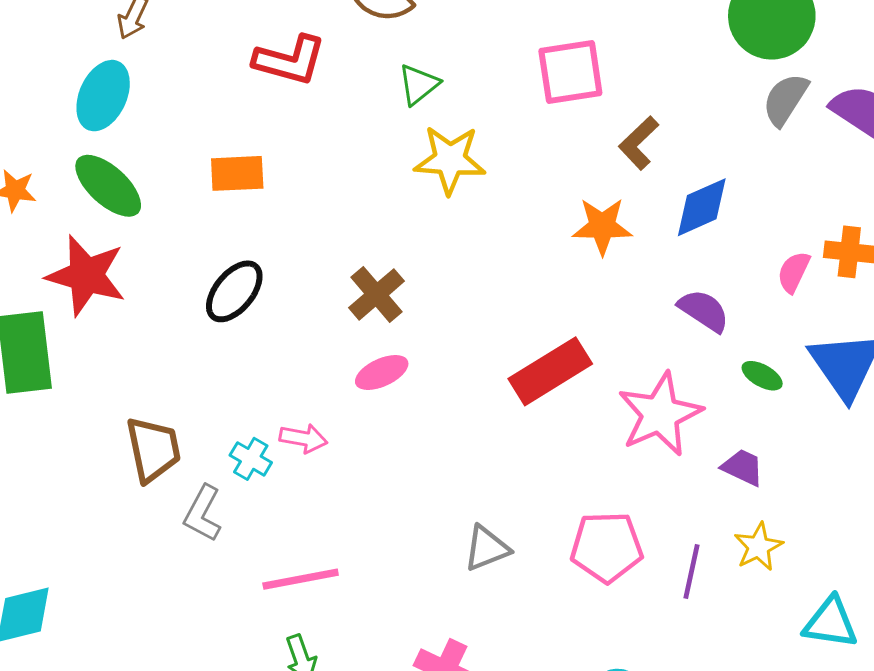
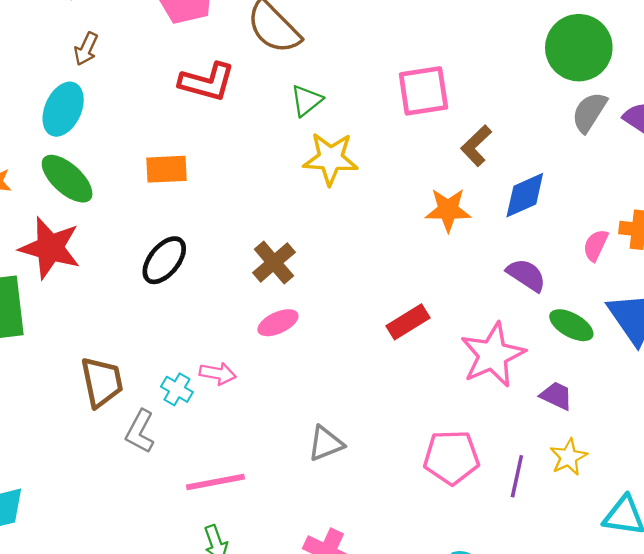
red rectangle: (550, 371) -> (408, 322), size x0.7
green ellipse: (762, 376) -> (571, 325), size x1.4
gray triangle: (487, 548) -> (326, 444), moved

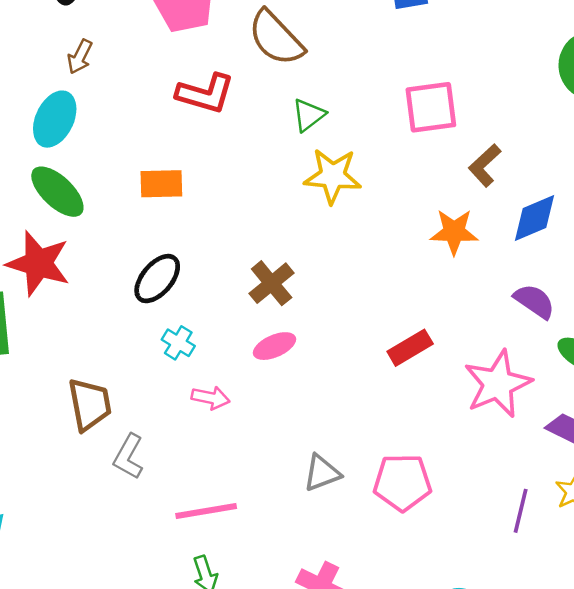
cyan cross: (177, 389) -> (178, 343), moved
pink pentagon: (451, 457) -> (402, 482), moved

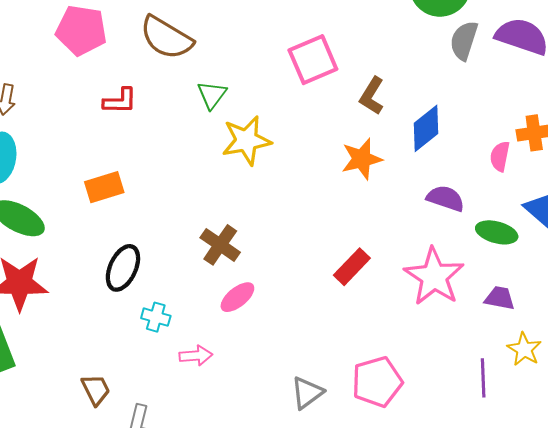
red L-shape: (205, 94) -> (120, 101), size x0.7
brown trapezoid: (90, 404) -> (96, 390), size x0.7

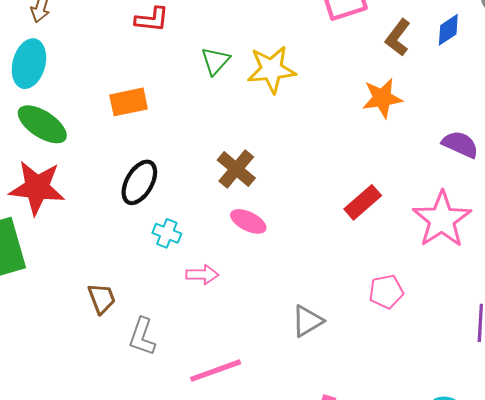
green triangle: (212, 95) -> (215, 61), moved
blue diamond: (426, 128) -> (448, 30), moved, size x0.7
pink ellipse: (237, 297) -> (248, 221), turned 60
pink pentagon: (377, 382) -> (386, 292), moved, size x0.7

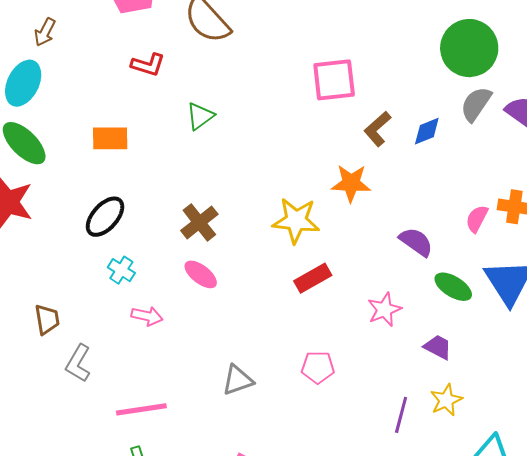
yellow star: (271, 69) -> (296, 221), moved
pink star: (442, 219) -> (384, 310), size x0.6

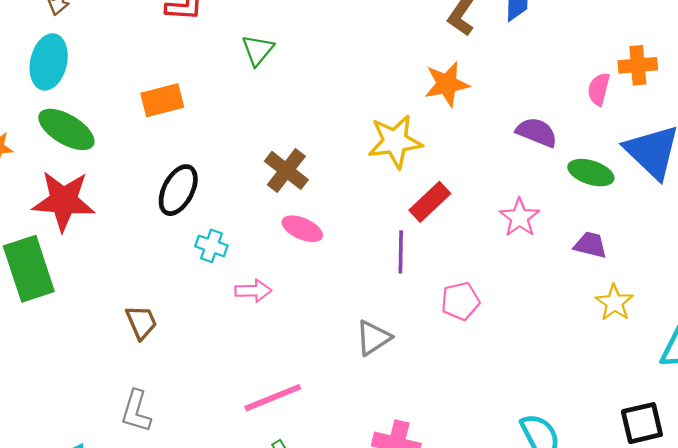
gray L-shape: (78, 363) -> (136, 411), moved
purple line: (401, 415) -> (401, 252), moved

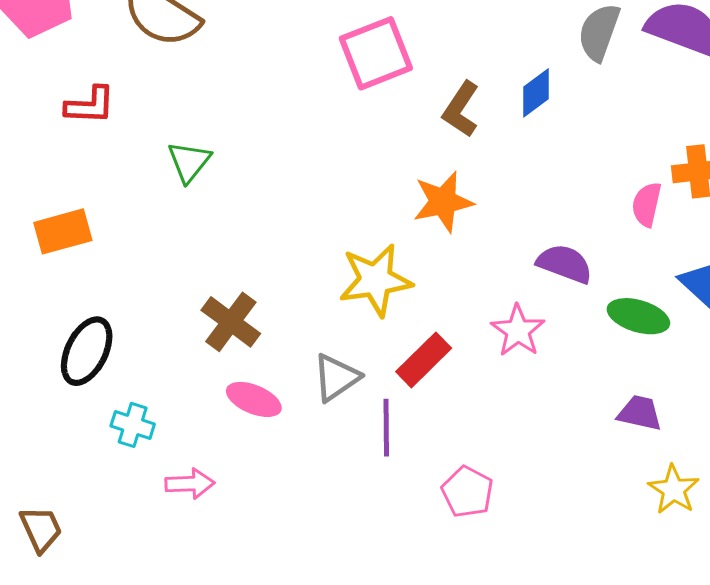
pink star: (520, 217) -> (518, 331), moved
pink pentagon: (460, 301) -> (467, 492), turned -30
gray triangle: (373, 338) -> (336, 378), moved

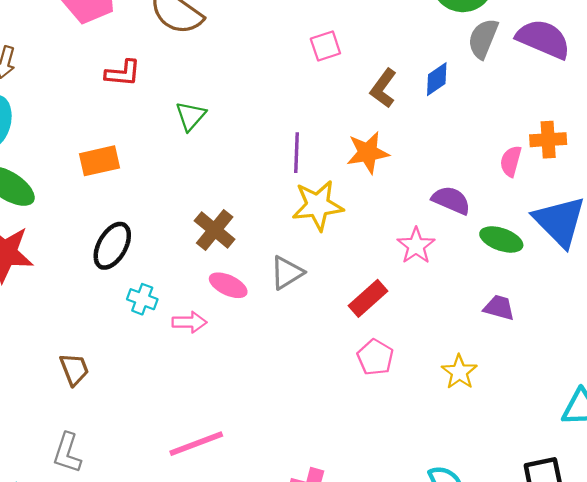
pink square: (376, 53) -> (325, 46), size x0.6
red rectangle: (424, 360) -> (368, 298), moved
purple line: (386, 428) -> (297, 153), moved
pink arrow: (190, 484) -> (189, 322), moved
yellow star: (674, 490) -> (459, 372), moved

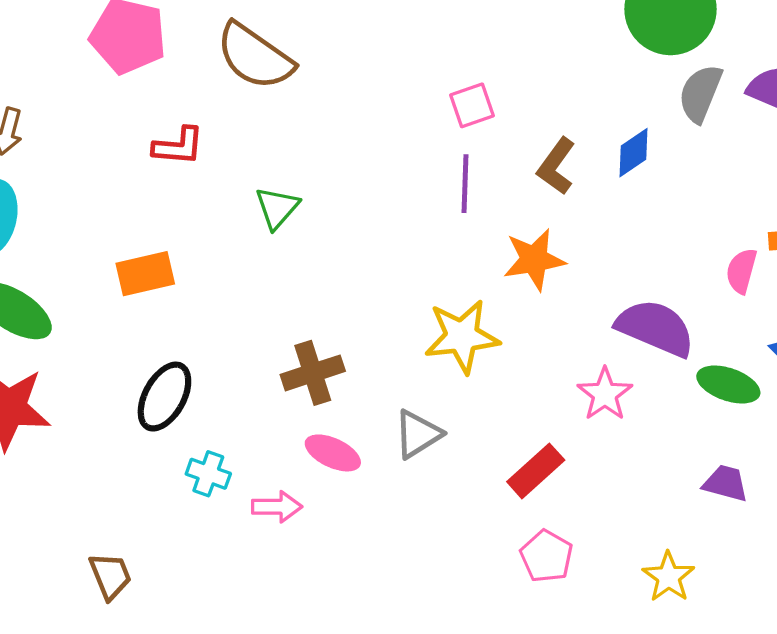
purple line: (297, 153) -> (465, 184), moved
purple semicircle: (451, 200) -> (655, 328), size x1.4
brown cross: (215, 230) -> (313, 373), turned 33

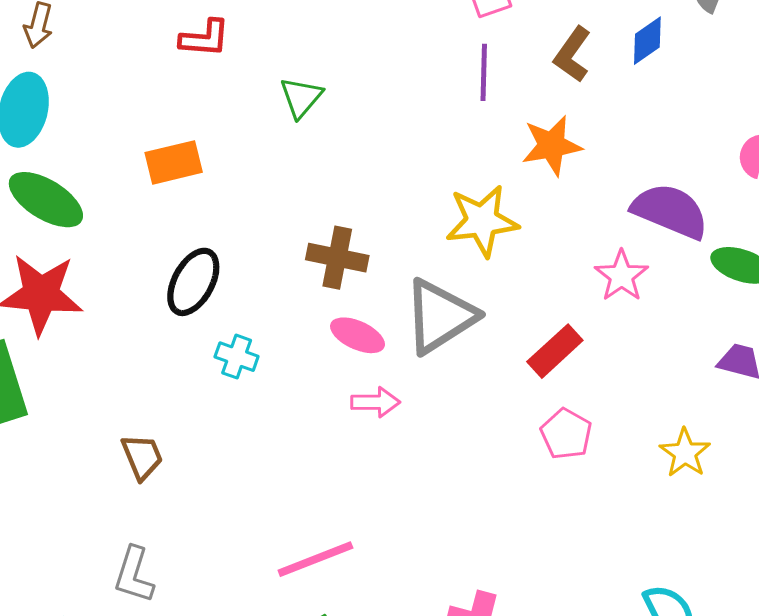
brown cross: (313, 373) -> (337, 258), turned 30
gray triangle: (418, 434) -> (440, 316), size x1.6
pink arrow: (277, 507) -> (376, 402), moved

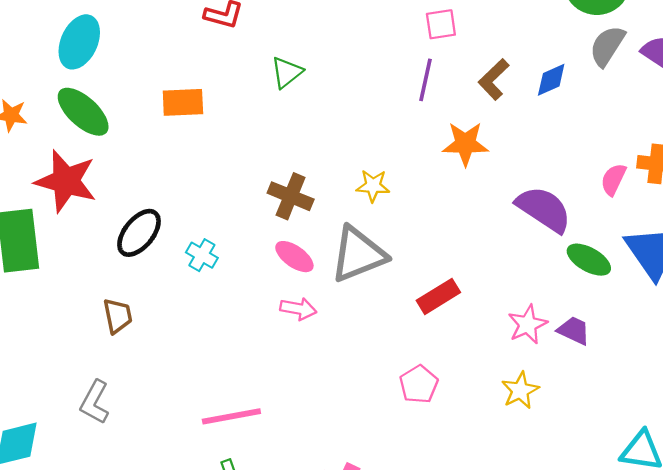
yellow star: (482, 221) -> (373, 186), moved, size x0.6
pink star: (622, 276) -> (528, 324), moved
black ellipse: (193, 282) -> (139, 233), moved
pink pentagon: (566, 434) -> (419, 384), moved

